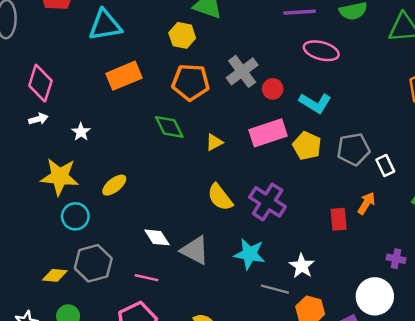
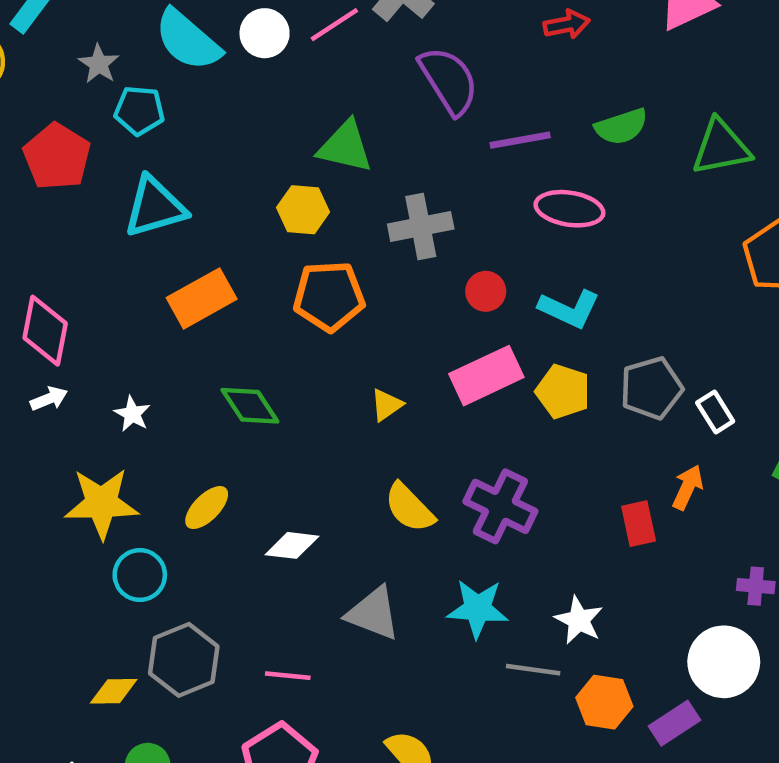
gray cross: (242, 71) -> (421, 227), moved, turned 32
green diamond: (169, 127) -> (250, 406), moved
white diamond: (157, 237) -> (292, 545), moved, turned -44

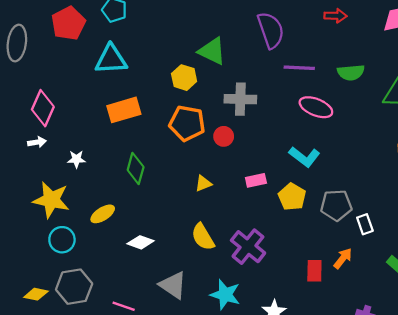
red circle: (486, 291) -> (224, 136), moved
pink rectangle: (486, 376) -> (256, 180), size x0.6
green diamond: (250, 406) -> (136, 168), turned 36
white star: (132, 414) -> (76, 159), turned 30

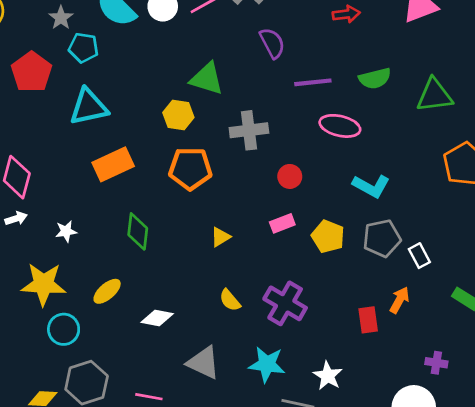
purple semicircle: (271, 30) -> (272, 43), size x0.7
red circle: (224, 136) -> (290, 176), moved
cyan L-shape: (304, 157) -> (371, 186), moved
yellow semicircle: (203, 237) -> (230, 300), size x0.7

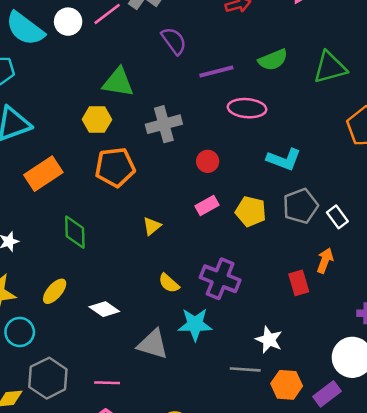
white diamond: (157, 318) -> (104, 309), turned 32
cyan star: (267, 364) -> (195, 324), moved

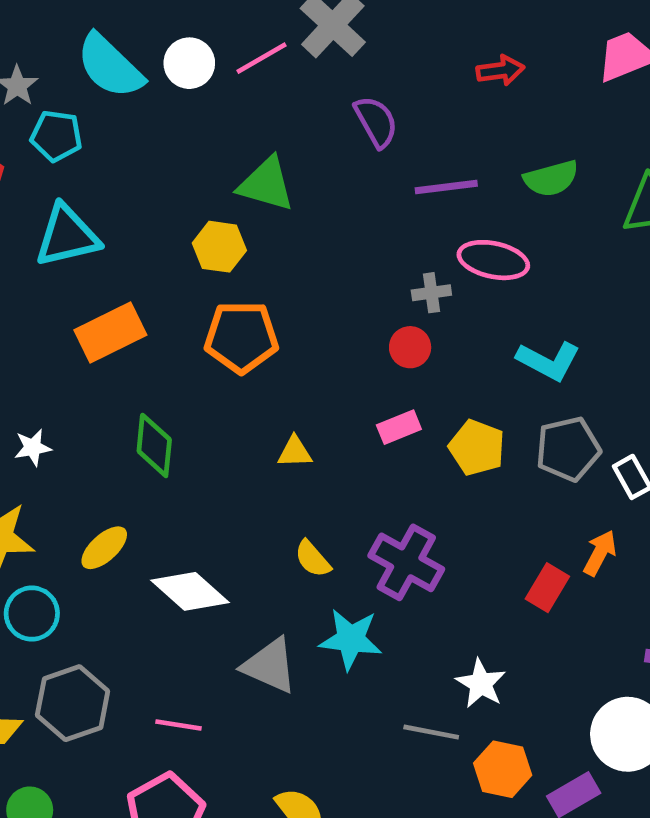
gray cross: (164, 124) -> (431, 293), moved, size x0.6
yellow triangle: (152, 226) -> (295, 452), turned 30
red rectangle: (299, 283) -> (547, 588), turned 40
white diamond: (104, 309) -> (190, 591), size x1.4

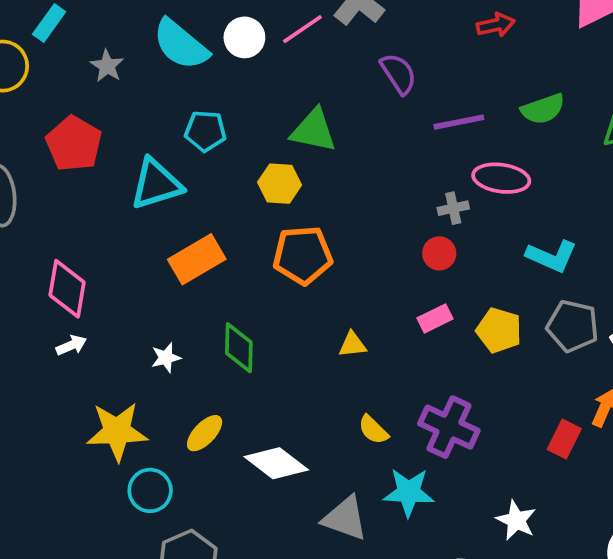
cyan pentagon: (56, 136) -> (205, 131), moved
white star: (33, 448) -> (166, 358), moved
gray pentagon: (568, 449) -> (573, 326), turned 30

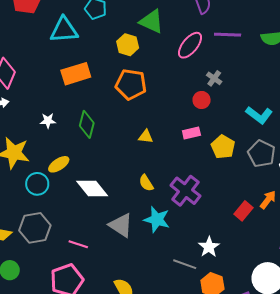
pink ellipse: (501, 178) -> (190, 45), moved, turned -72
gray cross: (453, 208) -> (214, 78), turned 35
cyan circle: (150, 490) -> (37, 184), moved

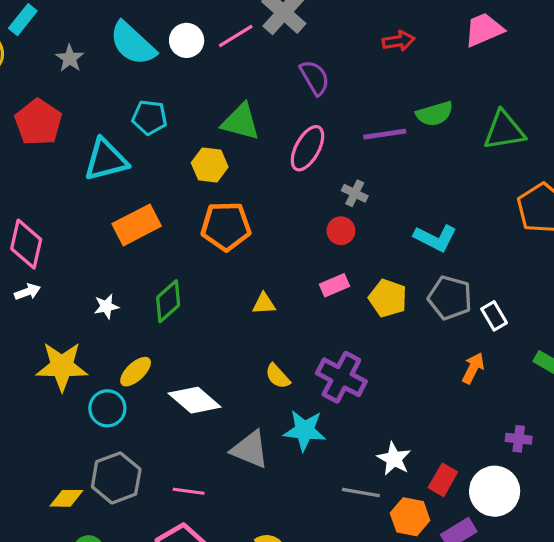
purple line: (228, 35) -> (385, 134), moved
green diamond: (87, 124) -> (168, 301), turned 44
red rectangle: (243, 211) -> (443, 480), moved

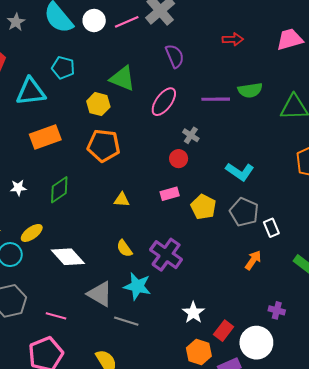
gray line: (361, 492) -> (126, 321), moved

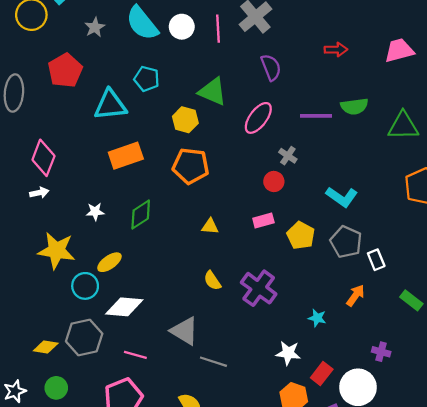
pink line: (127, 22) -> (218, 29), turned -70
white diamond: (68, 257) -> (124, 307), moved, turned -44
cyan star: (137, 286) -> (317, 318), moved, size x0.6
white star: (193, 313) -> (288, 353), turned -30

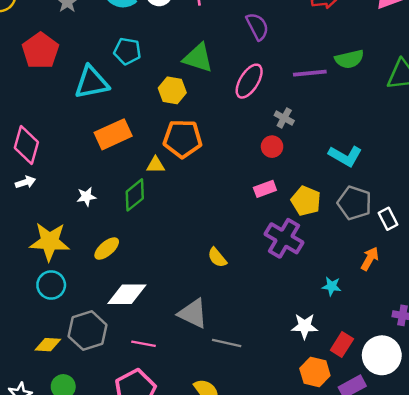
yellow triangle: (210, 226) -> (156, 165), moved
cyan circle: (85, 286) -> (51, 285), moved
purple cross: (259, 288) -> (284, 238), moved

